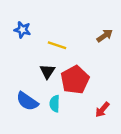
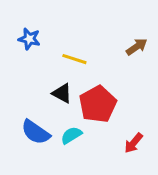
black triangle: (47, 71) -> (62, 93), turned -35
cyan semicircle: (55, 104) -> (71, 135), turned 56

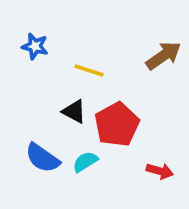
brown arrow: (137, 47) -> (163, 56), size x1.4
red arrow: (133, 143) -> (160, 171), turned -115

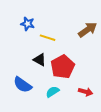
blue star: (35, 46) -> (28, 24), moved
cyan semicircle: (85, 162) -> (53, 92), moved

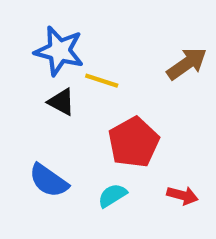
blue star: (28, 24) -> (59, 51), size x1.6
black triangle: (40, 60) -> (61, 102), moved

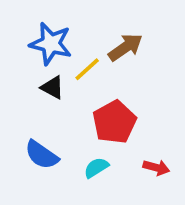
brown arrow: (187, 64) -> (125, 47), moved
yellow line: (102, 81) -> (87, 69), turned -60

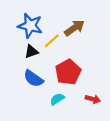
black triangle: (53, 87) -> (31, 52), turned -48
blue semicircle: (42, 155) -> (33, 79), moved

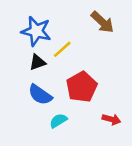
brown arrow: (74, 28) -> (102, 22), moved, turned 78
cyan semicircle: (57, 99) -> (58, 121), moved

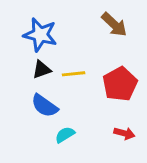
yellow line: (62, 49) -> (74, 74), moved, turned 36
red pentagon: (82, 87) -> (120, 84), moved

